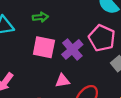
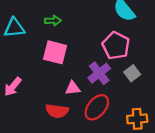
purple cross: (72, 49) -> (99, 73), moved

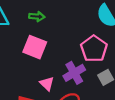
pink triangle: (73, 88) -> (47, 84), turned 42

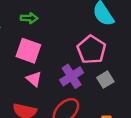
pink triangle: (47, 84) -> (34, 79), moved

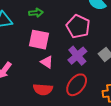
pink pentagon: (91, 50) -> (78, 26), moved

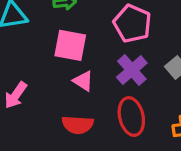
red ellipse: (77, 85) -> (131, 117), turned -50

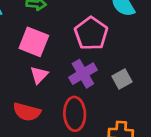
pink triangle: (83, 81) -> (39, 75), turned 30

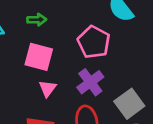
gray square: (122, 79) -> (129, 104), moved, size x1.5

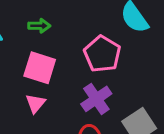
pink triangle: (48, 89) -> (36, 103), moved

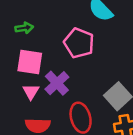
purple cross: (96, 99) -> (57, 83), moved

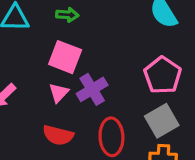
pink pentagon: (79, 43) -> (163, 75), moved

